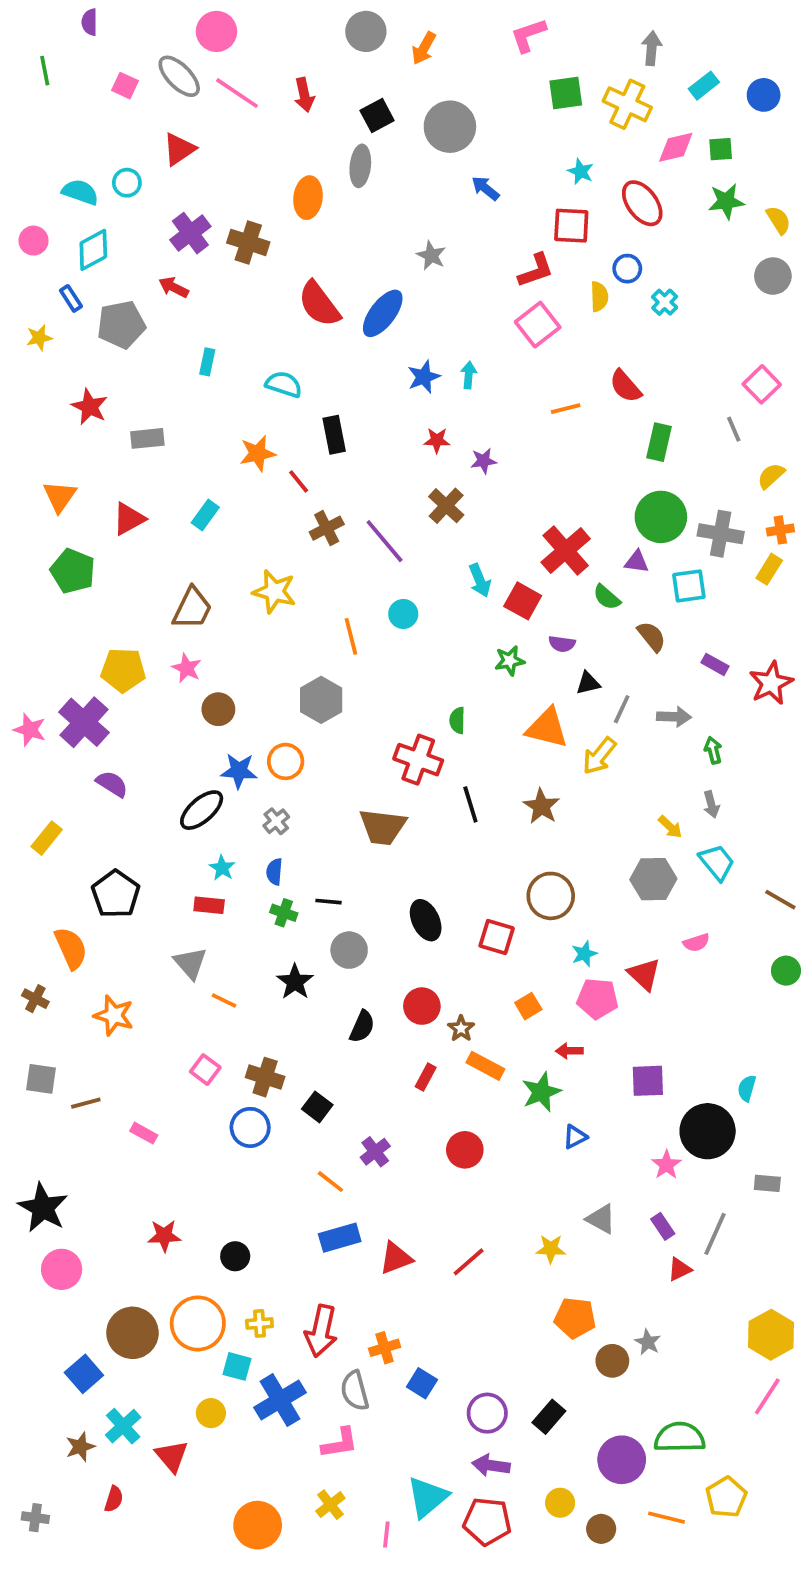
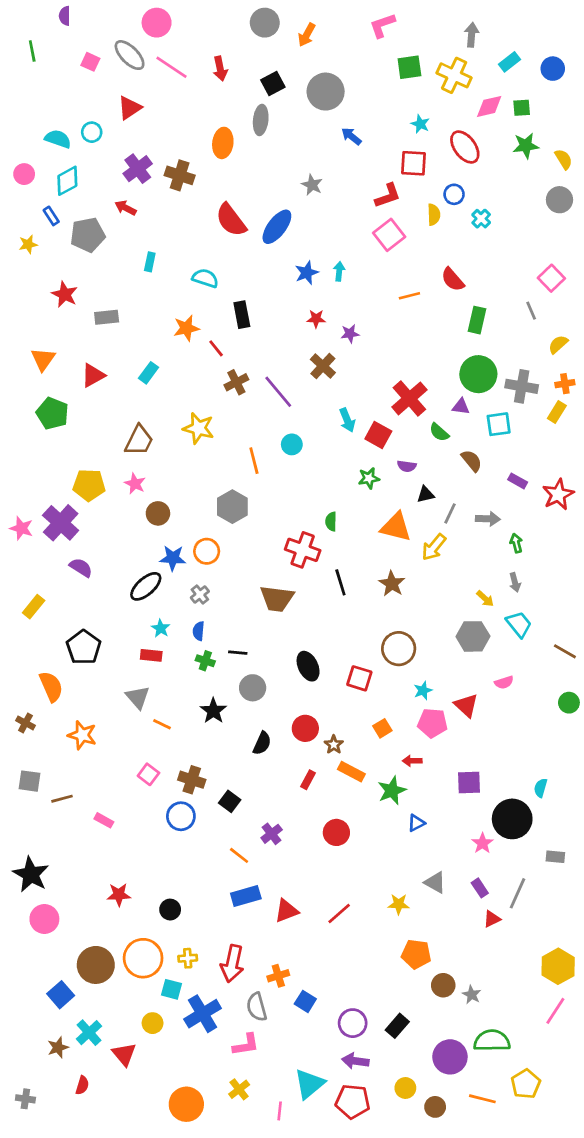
gray star: (648, 1342) -> (472, 995), moved

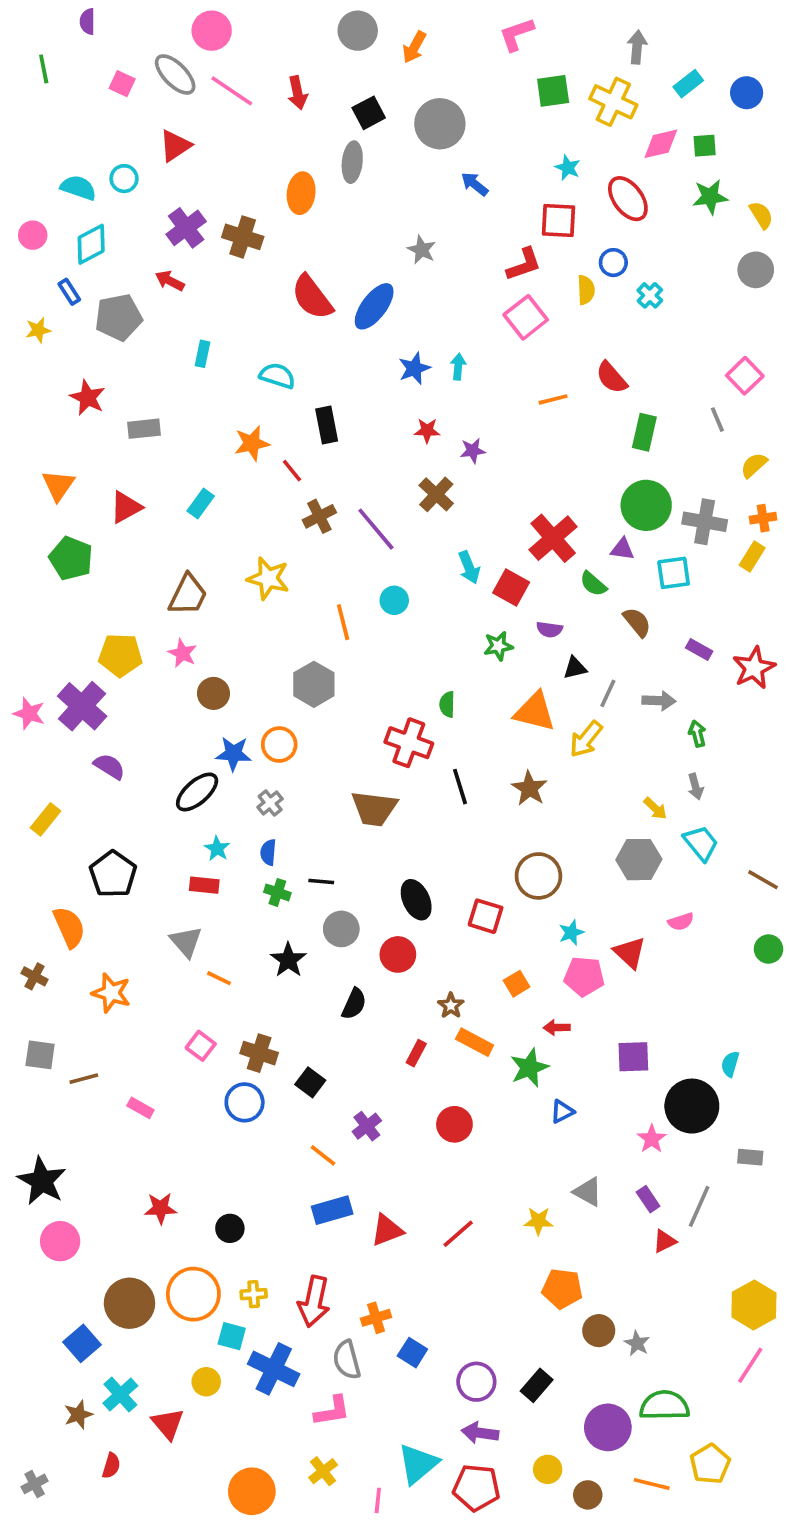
red circle: (305, 728) -> (398, 954), moved
blue cross: (203, 1014) -> (274, 1369), turned -33
gray cross: (25, 1099) -> (35, 1484), turned -36

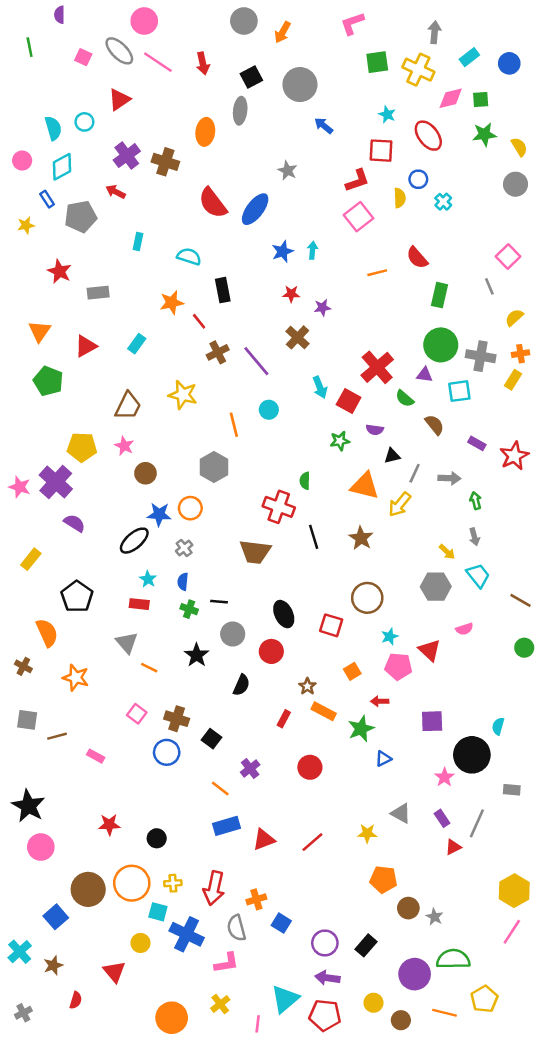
cyan semicircle: (78, 188) -> (53, 128), turned 55
cyan cross: (120, 1395) -> (20, 952), moved

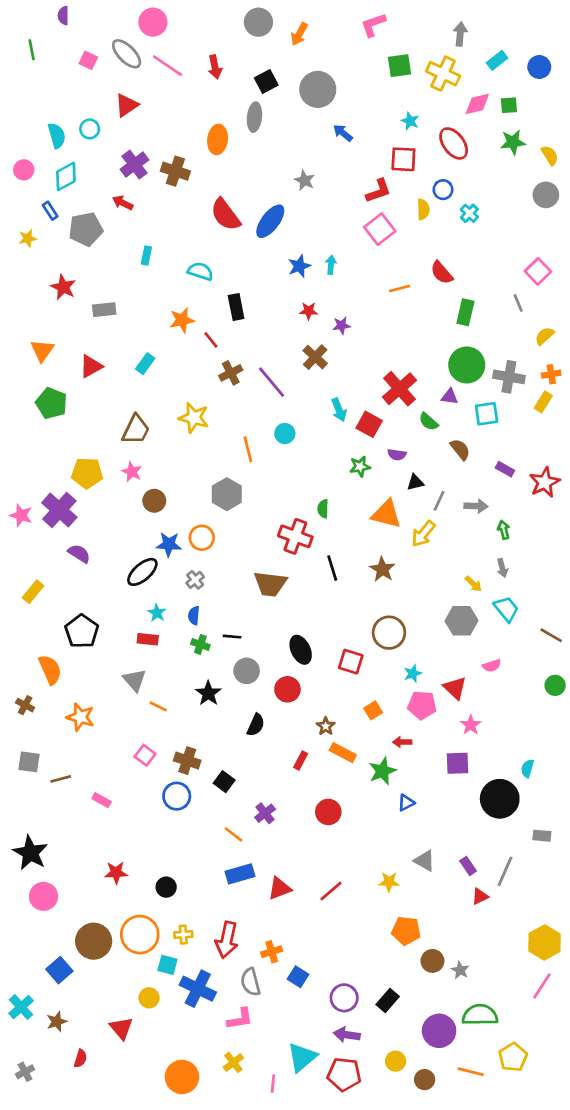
pink star: (444, 777) -> (471, 725), moved

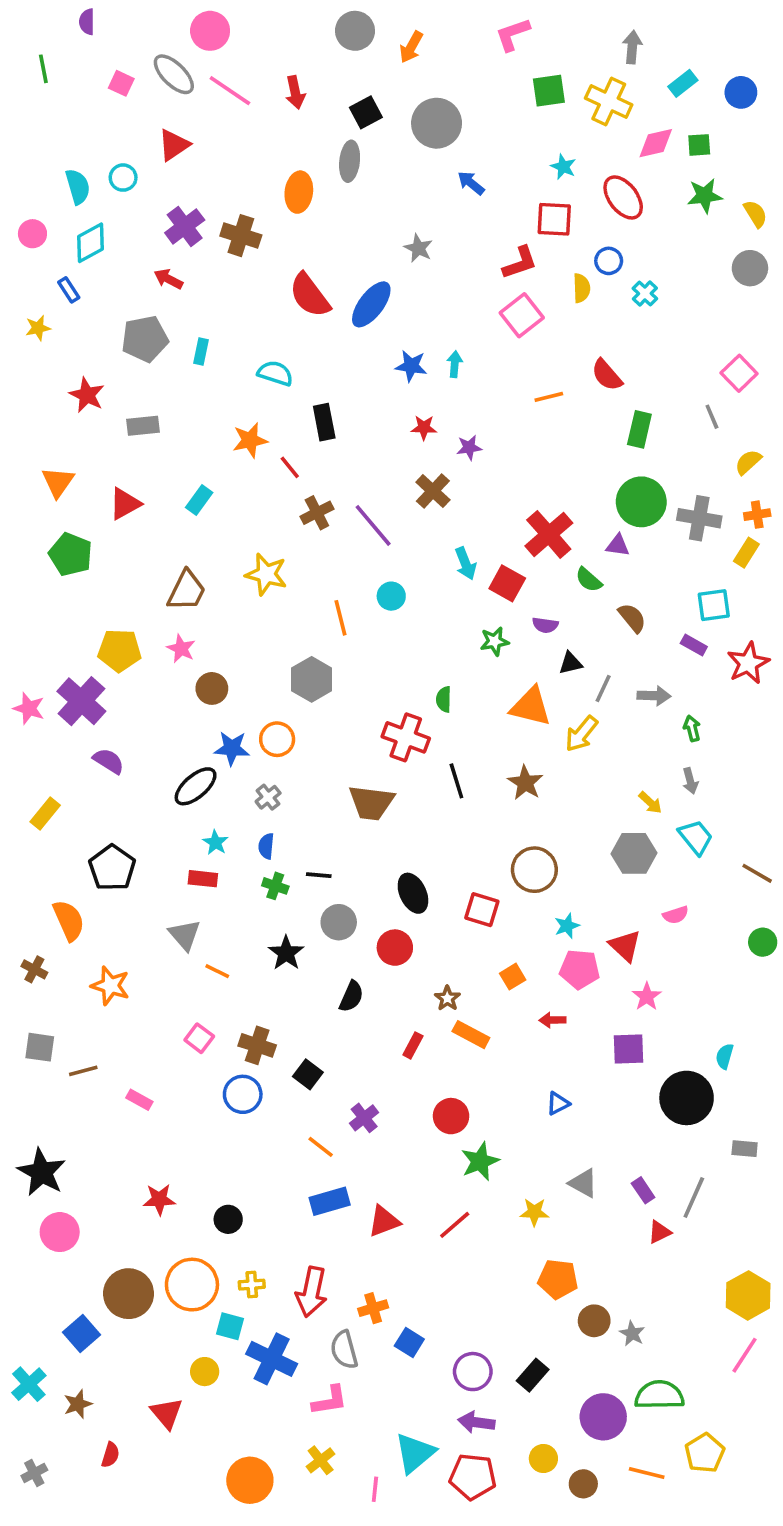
gray pentagon: (86, 229) -> (145, 339), moved
blue star: (299, 266) -> (411, 366), turned 30
cyan square: (487, 414) -> (714, 605), moved
green star: (382, 771) -> (480, 1161), moved

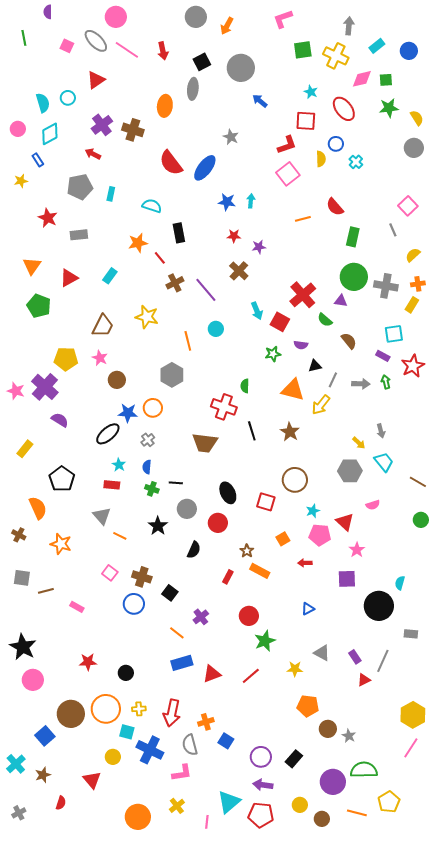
green arrow: (692, 728) -> (386, 382), moved

